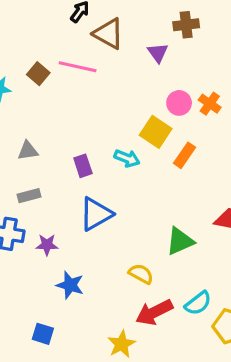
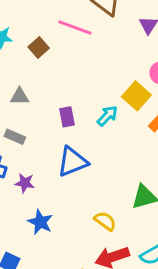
brown square: (38, 74) -> (39, 47), moved
cyan arrow: (127, 158) -> (107, 116), turned -75
gray rectangle: (29, 196) -> (15, 137), turned 30

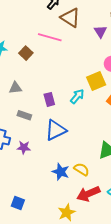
yellow square: (136, 96) -> (96, 81), turned 30
gray rectangle: (15, 137) -> (24, 115), moved
blue star: (40, 222) -> (61, 172), moved

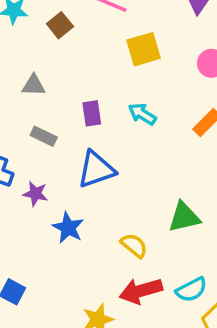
yellow square: (96, 81) -> (144, 49), moved
cyan arrow: (77, 96) -> (142, 114), turned -105
blue star: (61, 172) -> (68, 228), moved

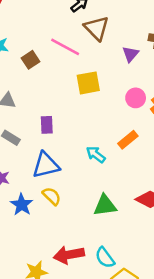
cyan arrow: (142, 114) -> (96, 155), moved
yellow semicircle: (134, 245) -> (52, 196), moved
cyan semicircle: (191, 290) -> (105, 258), turned 75

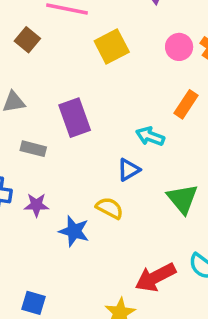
purple rectangle: (47, 125) -> (75, 118), size x1.5
blue triangle: (46, 165) -> (129, 170), moved, size x0.6
green triangle: (105, 205) -> (183, 199), turned -45

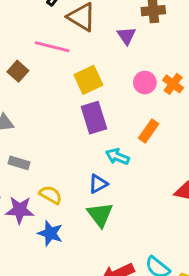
purple rectangle: (75, 118) -> (94, 118), moved
green triangle: (183, 199) -> (100, 215), moved
purple star: (36, 205) -> (20, 210), size x1.4
yellow semicircle: (110, 208) -> (51, 195), moved

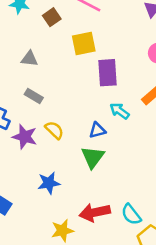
yellow square: (88, 80) -> (84, 44), moved
blue star: (50, 233) -> (49, 183), moved, turned 30

